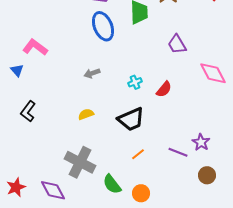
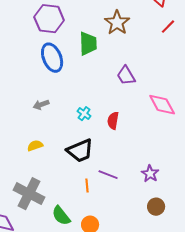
cyan cross: (135, 82) -> (84, 114), turned -32
red semicircle: (164, 89) -> (113, 121), turned 150
purple line: (178, 152) -> (108, 175), moved
orange line: (138, 154) -> (87, 186), turned -56

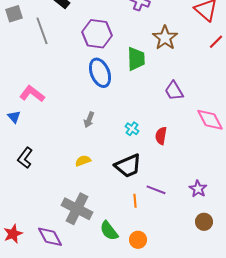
gray arrow: (41, 105) -> (89, 120), turned -49

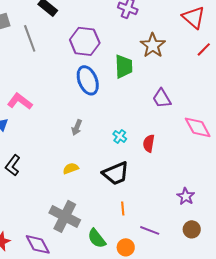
purple line: (156, 190) -> (150, 230), moved

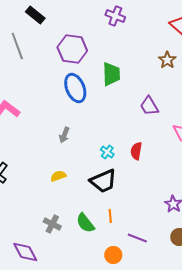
brown star: (153, 45) -> (167, 60), moved, size x0.7
cyan cross: (120, 136) -> (107, 152), moved
gray cross: (65, 216) -> (52, 224), size x0.6
green semicircle: (97, 238) -> (85, 223), moved

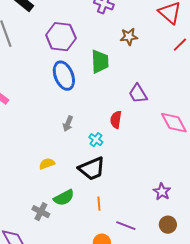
brown star: (167, 60) -> (129, 37), moved, turned 30
gray arrow: (64, 135) -> (68, 124), moved
red semicircle: (136, 151) -> (116, 120), moved
green semicircle: (85, 223) -> (64, 198), moved, turned -80

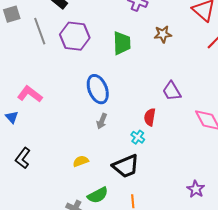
purple hexagon: (61, 37) -> (75, 36), moved
green trapezoid: (100, 62) -> (122, 43), moved
blue ellipse: (64, 76) -> (98, 89), moved
cyan cross: (96, 140) -> (138, 137), moved

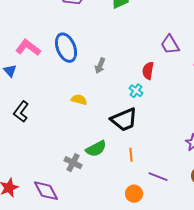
blue ellipse: (98, 89) -> (66, 48), moved
gray arrow: (102, 121) -> (100, 66), moved
yellow semicircle: (81, 161) -> (79, 100), moved, turned 35

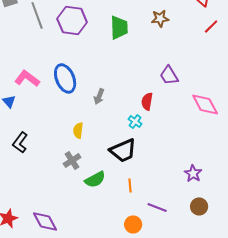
yellow semicircle: (79, 100) -> (78, 130), turned -98
gray cross: (73, 163) -> (72, 160), moved, turned 30

